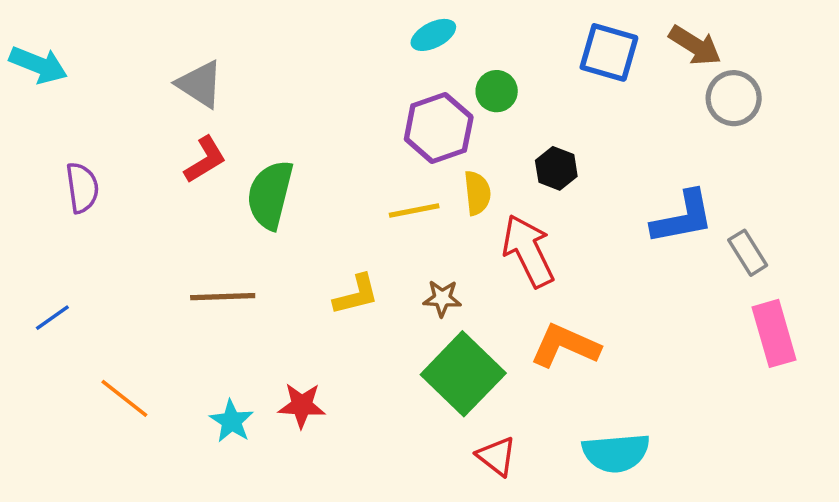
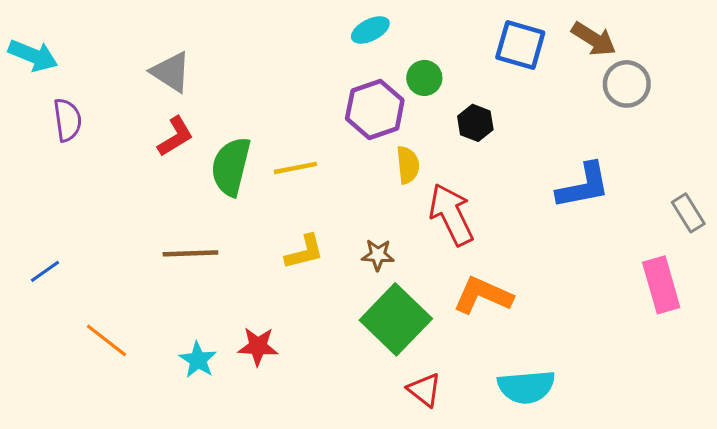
black hexagon: (556, 168) -> (475, 123), moved
purple semicircle: (82, 188) -> (67, 120), moved
yellow line: (414, 211) -> (295, 168), moved
gray rectangle: (748, 253) -> (688, 213), moved

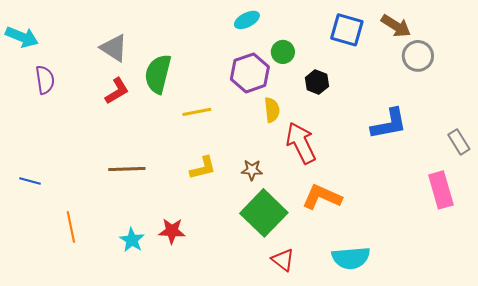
green semicircle: (231, 166) -> (158, 74), moved
blue line: (45, 271) -> (30, 181), turned 50
orange line: (106, 340) -> (71, 227), turned 40

